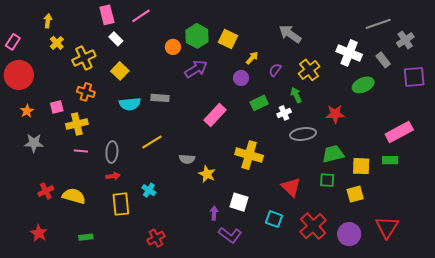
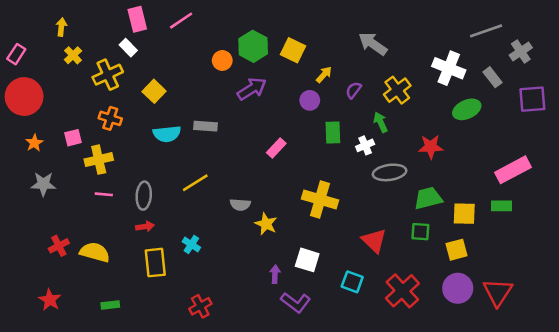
white rectangle: (116, 39) -> (128, 48), moved
green rectangle: (259, 103) -> (333, 133), turned -66
pink rectangle: (215, 115) -> (276, 148), size x0.7
purple circle: (349, 234) -> (458, 288), moved

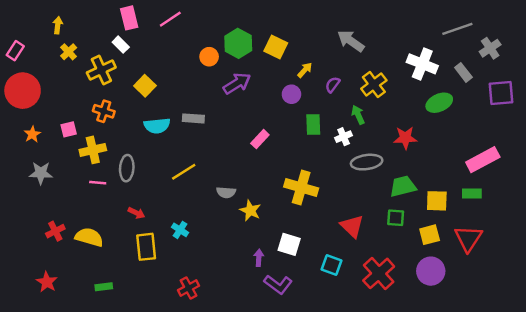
gray ellipse: (144, 196) -> (127, 168), moved
red arrow: (145, 226) -> (136, 213), turned 35
red triangle: (498, 292) -> (468, 238), moved

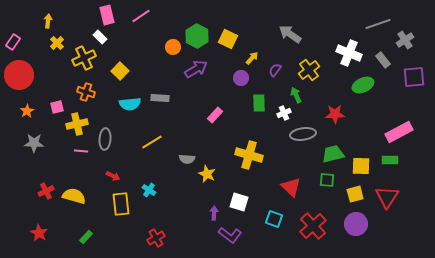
green rectangle: (104, 287) -> (86, 237), turned -40

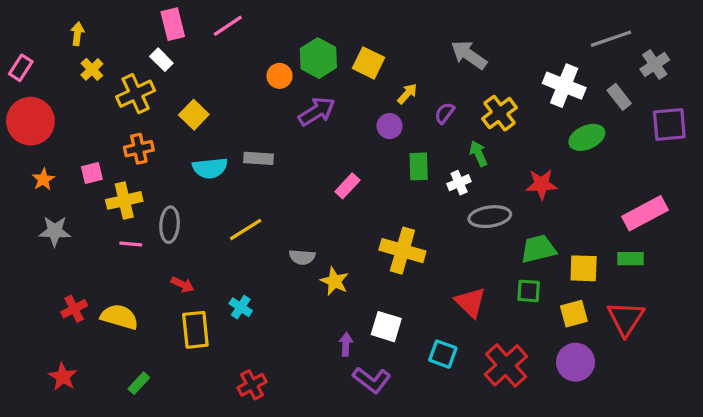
orange cross: (86, 92) -> (139, 149), turned -30

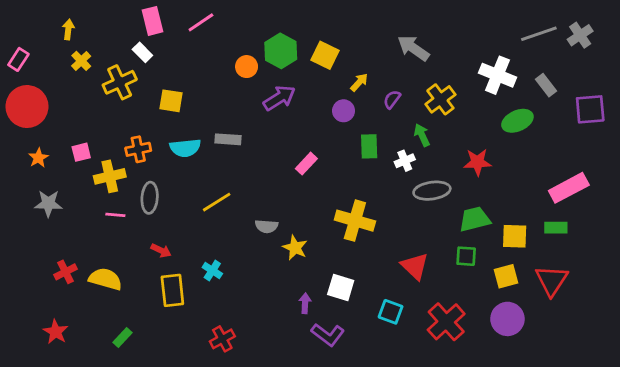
gray cross: (655, 65) -> (580, 35), moved
yellow square: (194, 115) -> (171, 101), turned -35
orange cross: (139, 149) -> (138, 149), moved

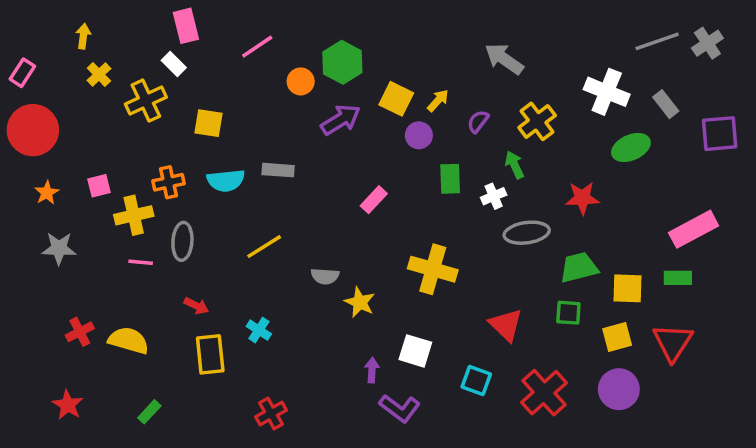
pink line: (201, 22) -> (257, 47), moved
yellow square: (325, 55) -> (396, 99), moved

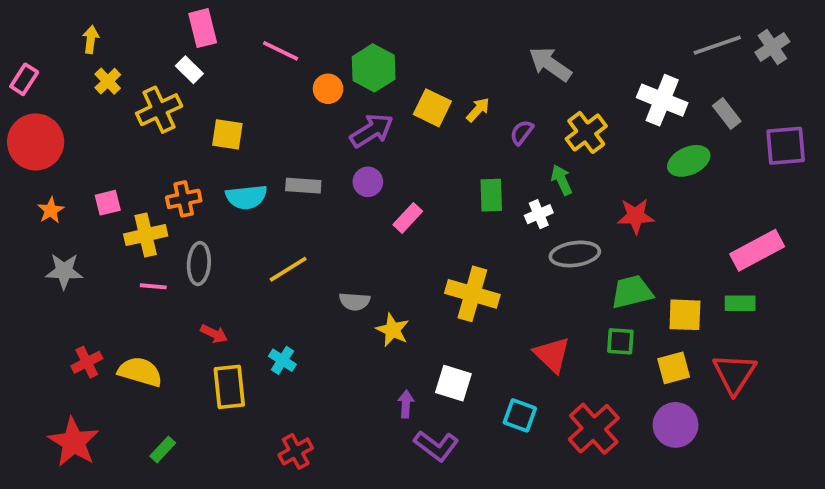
pink line: (257, 47) -> (281, 51), turned 60
purple circle: (419, 135) -> (368, 182), moved
red star: (68, 405) -> (74, 442), size x1.5

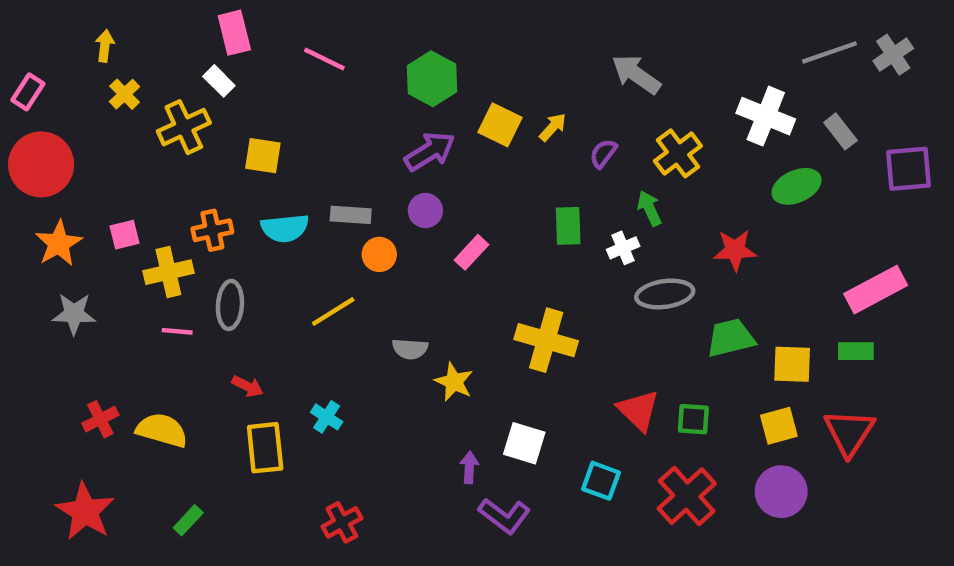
orange circle: (328, 89) -> (379, 254), moved
orange star: (51, 210) -> (59, 243), size x1.5
green square: (620, 341) -> (693, 419), moved

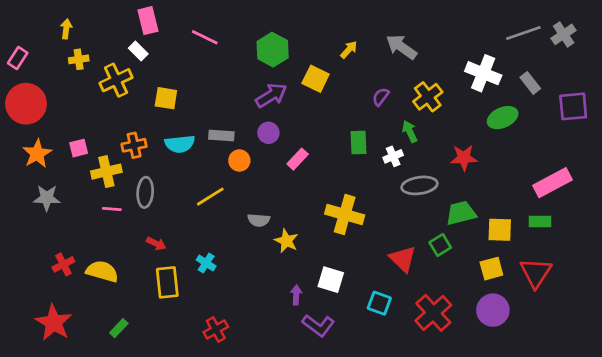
yellow cross: (125, 94) -> (79, 59), turned 36
yellow arrow: (553, 127) -> (349, 50), moved
green square: (693, 419) -> (440, 245), moved, turned -35

